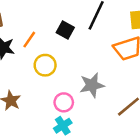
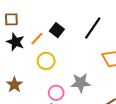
black square: (65, 30) -> (57, 30), moved

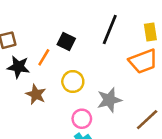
yellow circle: (46, 61) -> (73, 82), moved
brown star: (14, 85) -> (36, 94), moved

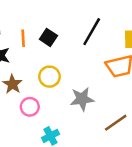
orange line: (44, 57) -> (23, 38), moved, turned -42
pink circle: (82, 119) -> (30, 107), moved

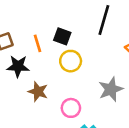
yellow circle: (49, 77) -> (71, 61), moved
pink circle: (30, 107) -> (71, 108), moved

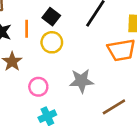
orange line: (37, 43) -> (27, 29), moved

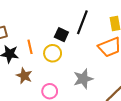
black square: (51, 17) -> (61, 35), moved

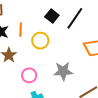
black square: (61, 35) -> (52, 16), moved

